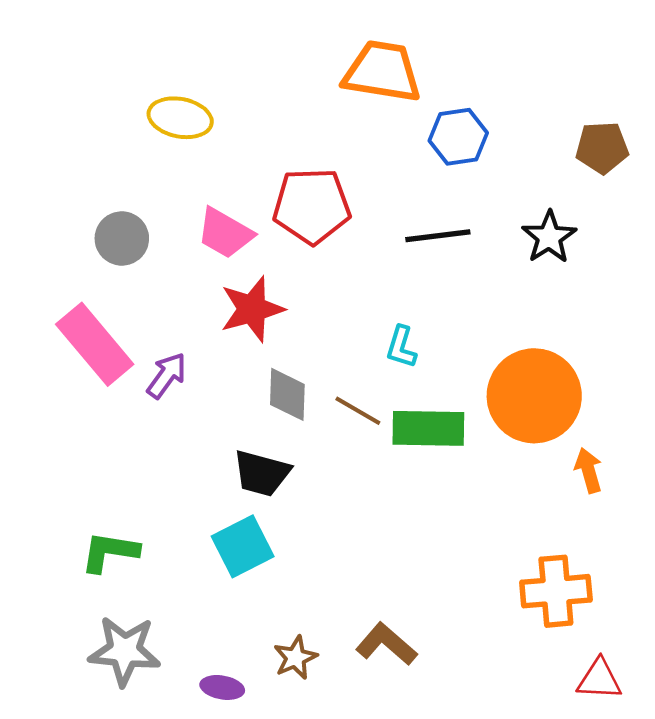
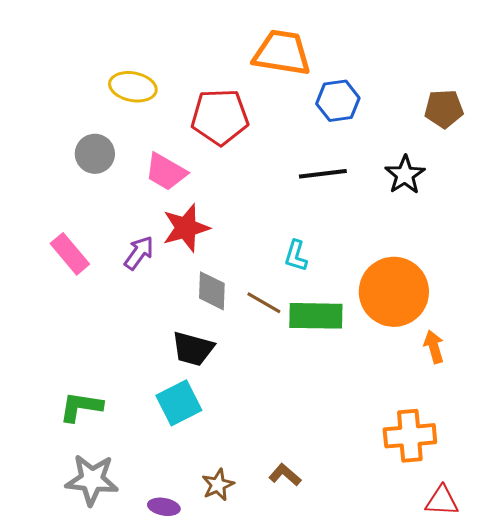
red pentagon: (312, 206) -> (220, 117), moved
gray circle: (122, 238) -> (95, 154), moved
pink rectangle: (95, 344) -> (70, 254), size x0.7
purple arrow: (167, 375) -> (139, 253), moved
brown L-shape: (386, 644) -> (285, 475), size x0.7

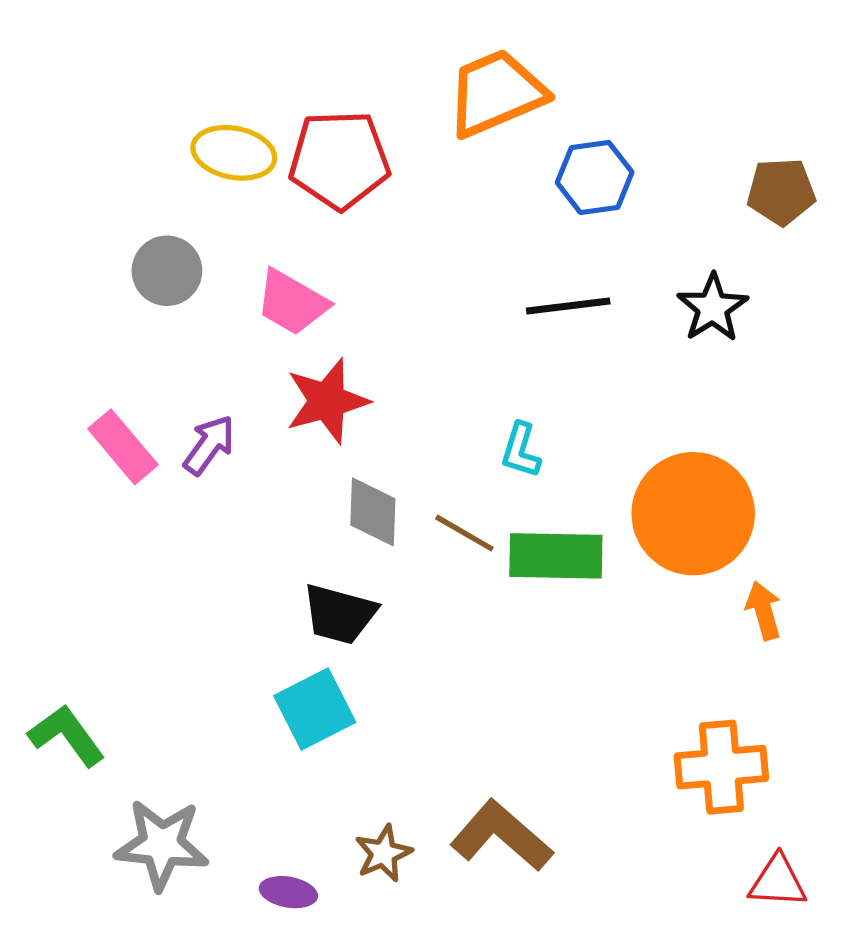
orange trapezoid: (282, 53) -> (496, 93), turned -32
red pentagon: (220, 117) -> (339, 160), moved
purple arrow: (139, 253) -> (209, 445), moved
green L-shape: (81, 407) -> (67, 735), moved, turned 45
brown L-shape: (285, 475) -> (501, 836), size x1.8

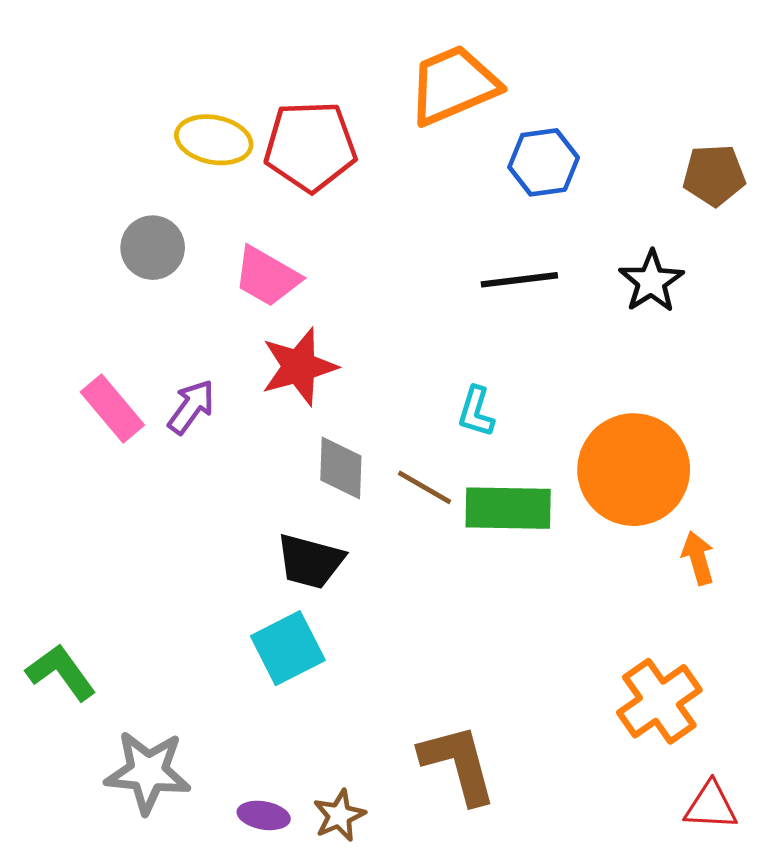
orange cross: (721, 767) -> (659, 701), turned -30
brown L-shape: (501, 836) -> (458, 764), turned 34
brown star: (383, 853) -> (339, 815), moved

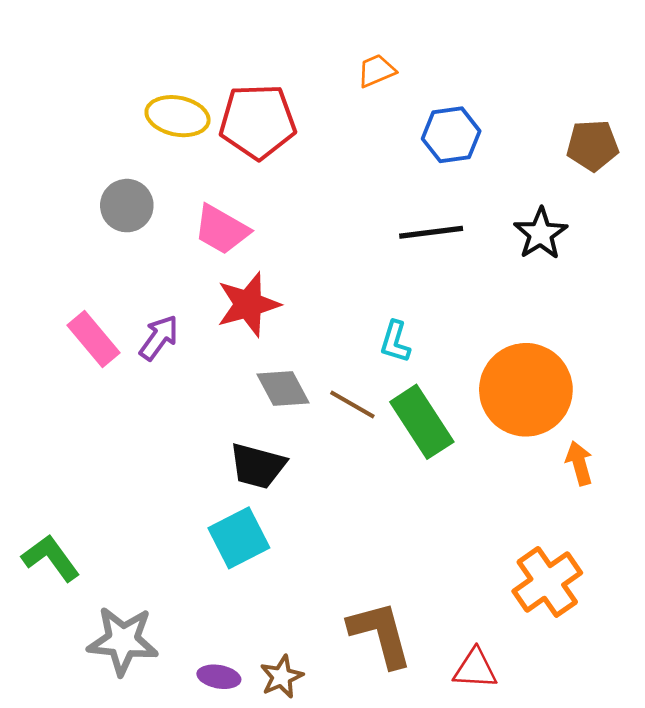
orange trapezoid: (453, 85) -> (376, 71), size x0.5
gray diamond: (341, 468) -> (283, 388), turned -30
green rectangle: (508, 508) -> (422, 422), turned 56
red triangle: (711, 806) -> (475, 669), moved

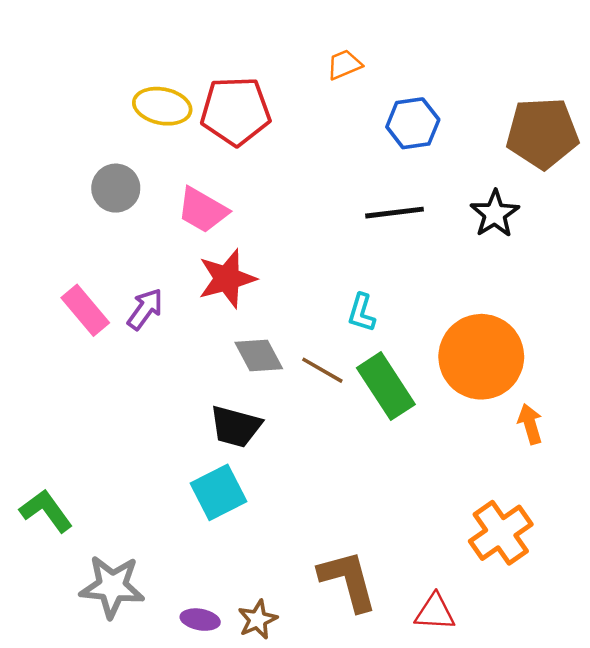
brown pentagon: (593, 145) -> (542, 133), size x1.5

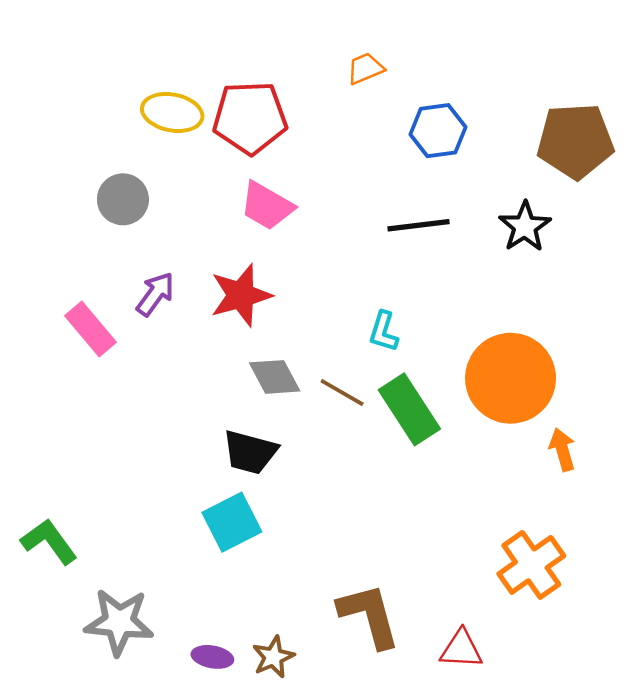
pink trapezoid: (203, 210) -> (267, 206), moved
purple arrow: (145, 309) -> (155, 294), moved

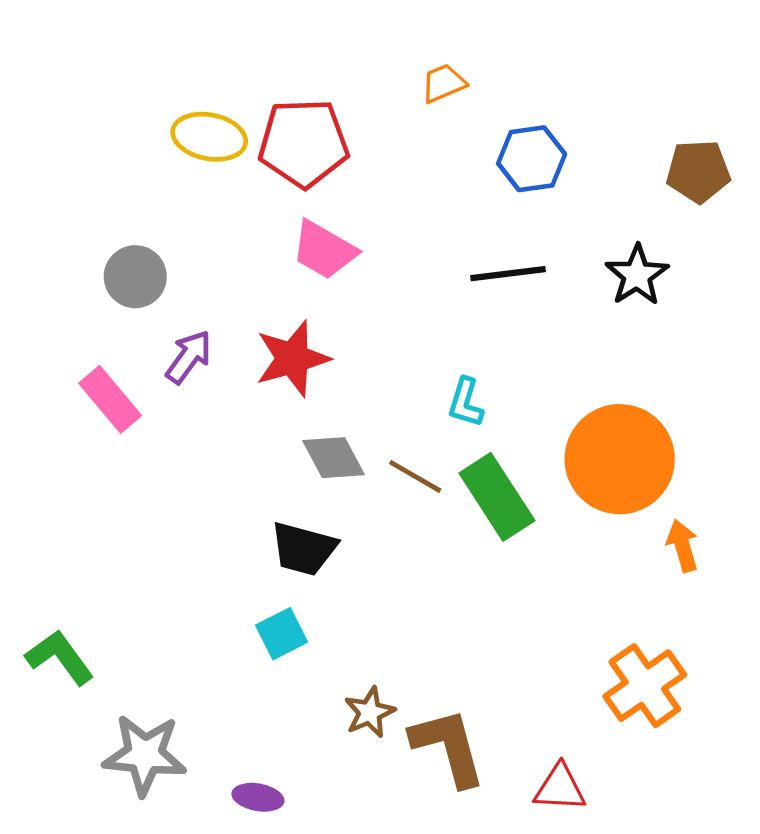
brown pentagon: (575, 141) -> (698, 171), size x0.7
gray circle: (123, 199) -> (135, 277), moved
cyan square: (232, 522) -> (282, 634), size x0.7
brown star: (273, 657) -> (370, 712), moved

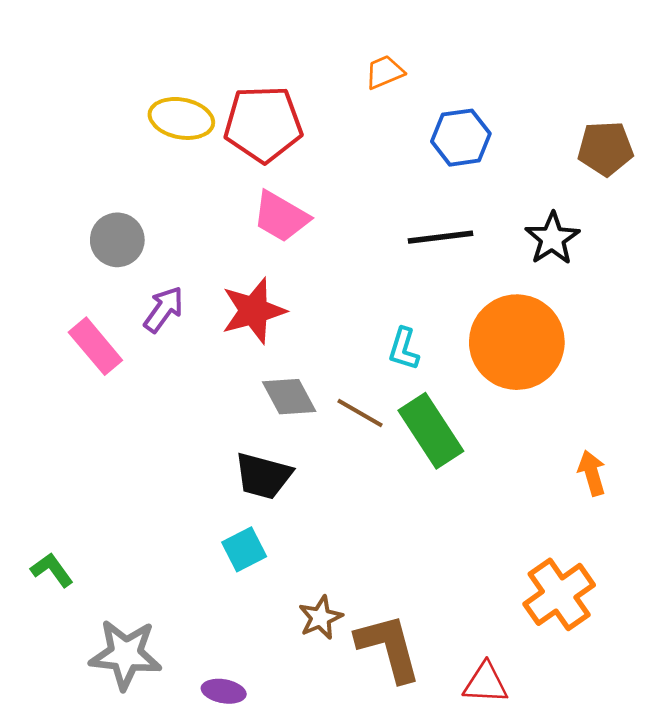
orange circle: (620, 459) -> (517, 342), moved
green L-shape: (60, 657) -> (52, 570), size x0.7

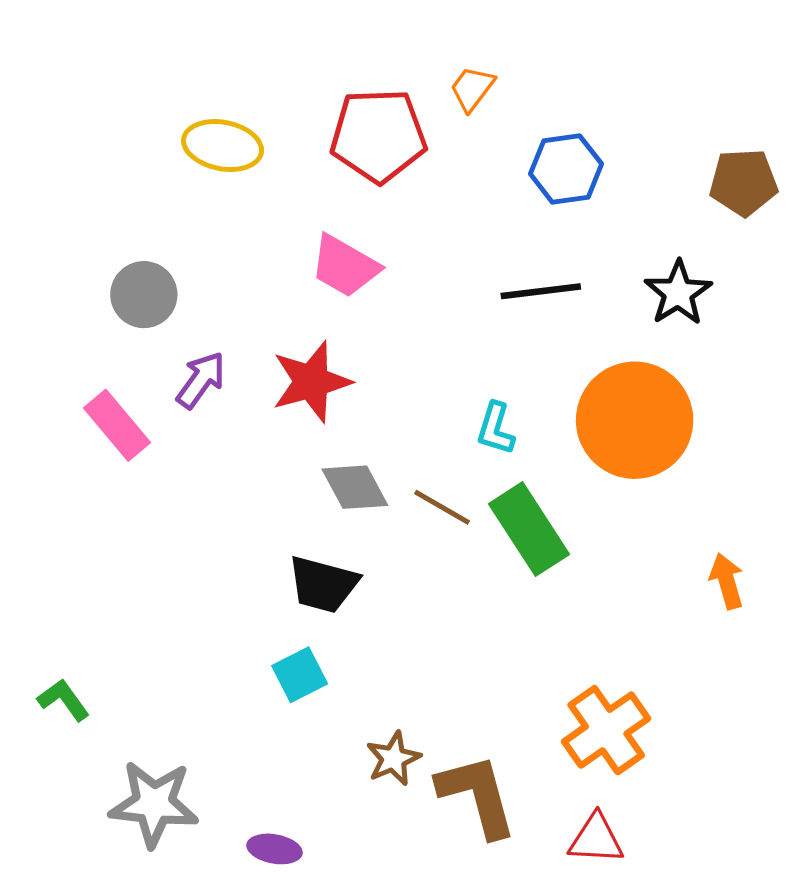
orange trapezoid: (385, 72) -> (472, 89), turned -30
red pentagon: (263, 124) -> (378, 135), moved
orange cross: (559, 594) -> (606, 730), moved

